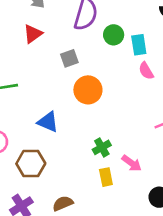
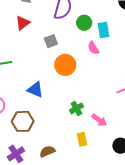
pink semicircle: (146, 71) -> (93, 48), moved
yellow rectangle: (106, 177) -> (82, 139), moved

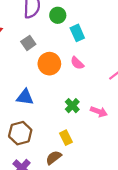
cyan rectangle: (103, 30) -> (77, 33), moved
pink semicircle: (93, 48) -> (77, 63), moved
yellow rectangle: (82, 139) -> (66, 138), moved

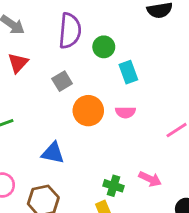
pink semicircle: (77, 63) -> (125, 112), turned -48
green cross: (72, 106) -> (113, 186), moved, turned -32

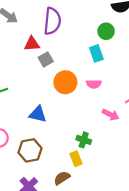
green circle: (104, 47) -> (106, 31), moved
red triangle: (18, 63) -> (32, 44), moved, turned 42
pink arrow: (150, 179) -> (111, 115), moved

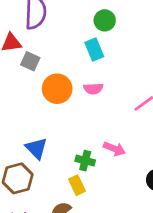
gray square: (46, 59) -> (30, 61), turned -32
blue triangle: (38, 114) -> (36, 148), moved, turned 36
pink arrow: (111, 115) -> (114, 149), moved

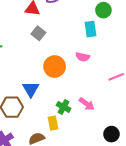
gray square: (30, 61) -> (38, 33), moved
orange circle: (57, 89) -> (55, 67), moved

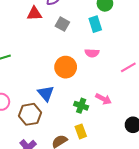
gray square: (38, 33) -> (62, 24), moved
yellow rectangle: (53, 123) -> (81, 131), moved

